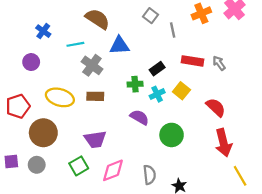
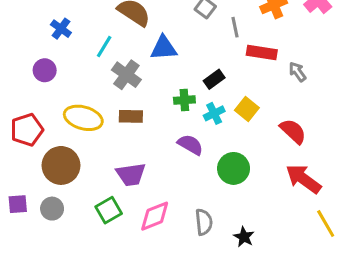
cyan line: (75, 44) -> (104, 46), turned -49
red rectangle: (193, 61) -> (262, 52), moved
red arrow: (223, 143) -> (303, 179), turned 140

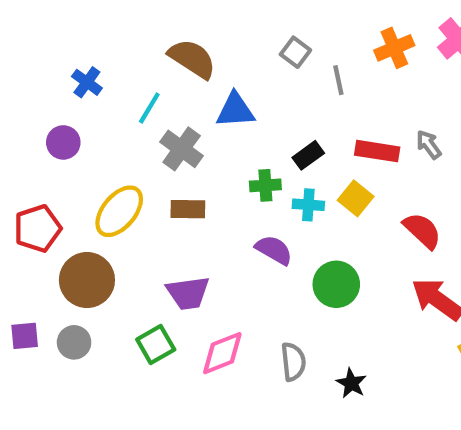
red rectangle: (262, 52) -> (377, 151), moved
cyan cross: (214, 113) -> (308, 205), turned 30
yellow ellipse: (83, 118) -> (119, 211), turned -66

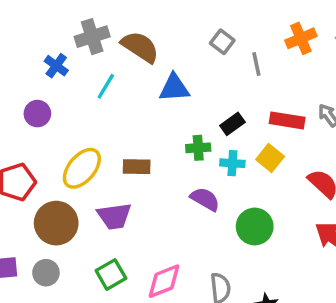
gray cross: (182, 149) -> (92, 37), moved, turned 36
purple trapezoid: (188, 293) -> (114, 216), moved

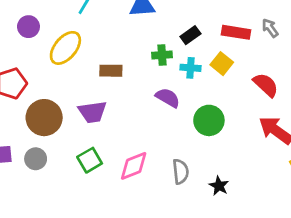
yellow ellipse: (82, 168) -> (65, 48), moved

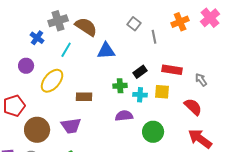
gray arrow: (270, 28) -> (201, 80), moved
yellow square: (222, 64) -> (162, 92), turned -35
purple semicircle: (168, 98) -> (124, 116), turned -36

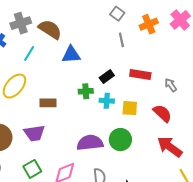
gray square: (134, 24) -> (117, 14), moved
yellow square: (162, 92) -> (130, 108), moved
purple semicircle: (124, 116) -> (90, 143), moved, size x1.4

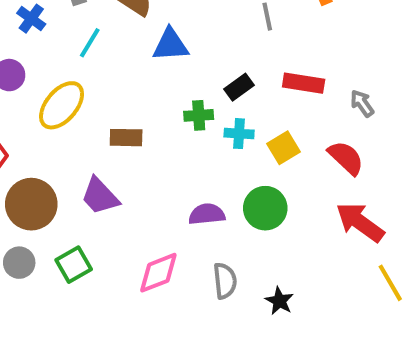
yellow square: (130, 108) -> (283, 148), turned -35
purple trapezoid: (34, 133) -> (100, 196), turned 55
purple semicircle: (90, 143) -> (207, 214), size x0.7
green square: (32, 169) -> (74, 265), moved

